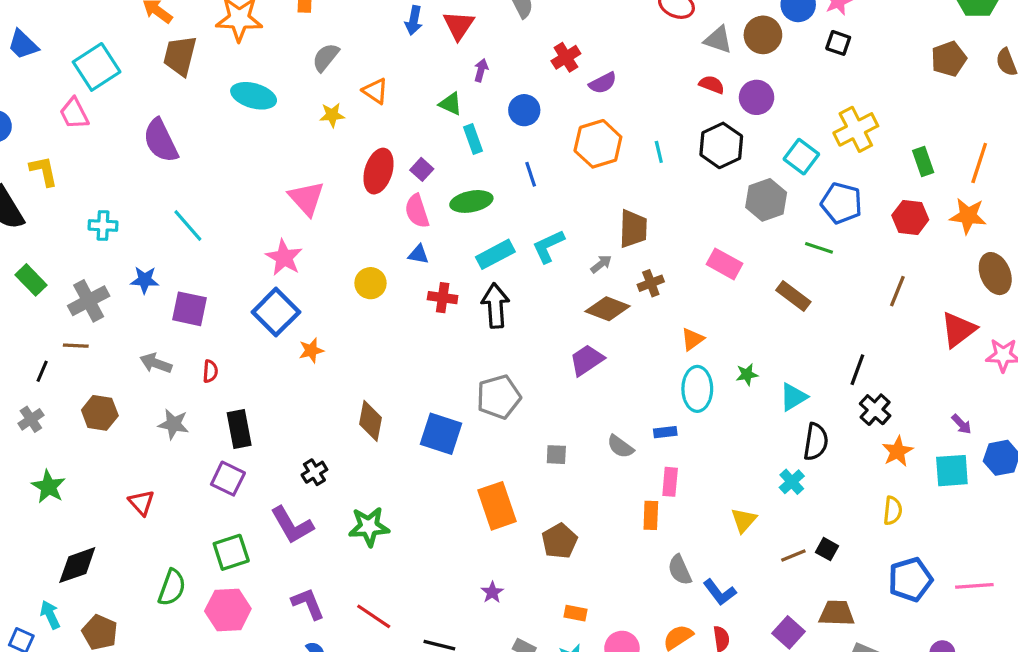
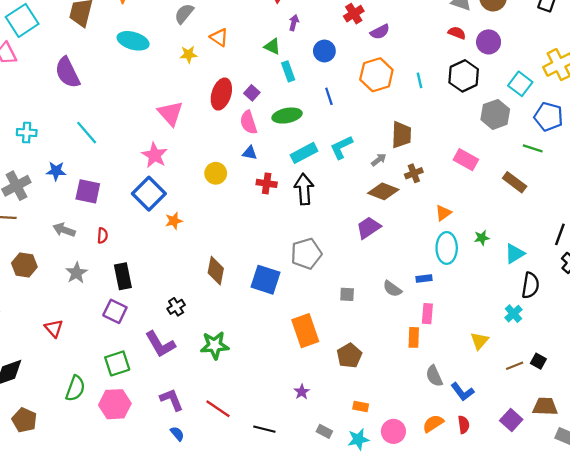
gray star: (173, 424) -> (76, 273), turned 30

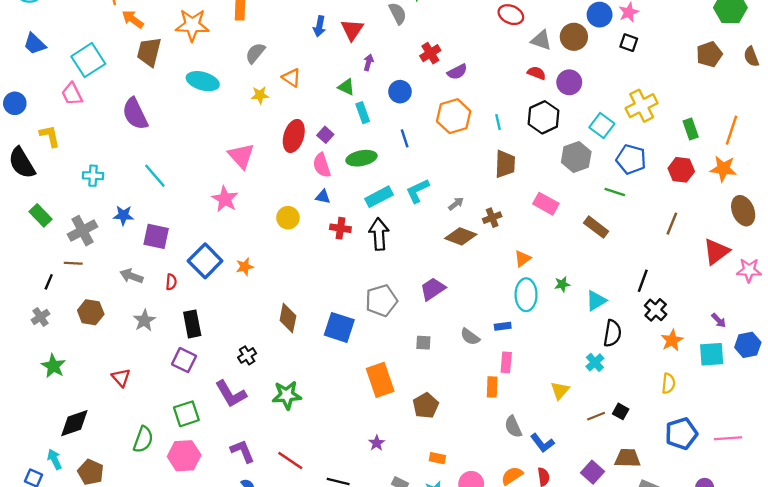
brown trapezoid: (401, 135) -> (505, 164), moved
blue square: (149, 194) -> (205, 261), moved
purple trapezoid: (369, 228) -> (433, 289), moved

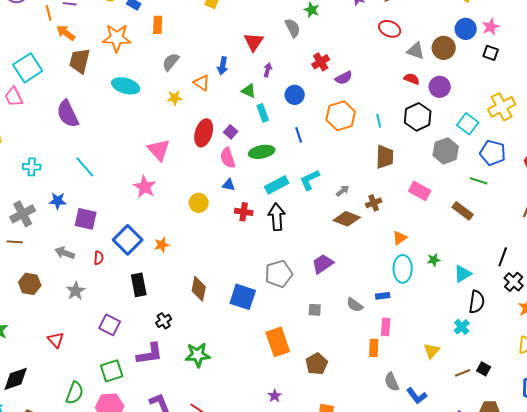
blue arrow: (319, 26) -> (223, 66), moved
black rectangle: (192, 324) -> (139, 285), moved
purple L-shape: (231, 394) -> (150, 354), turned -68

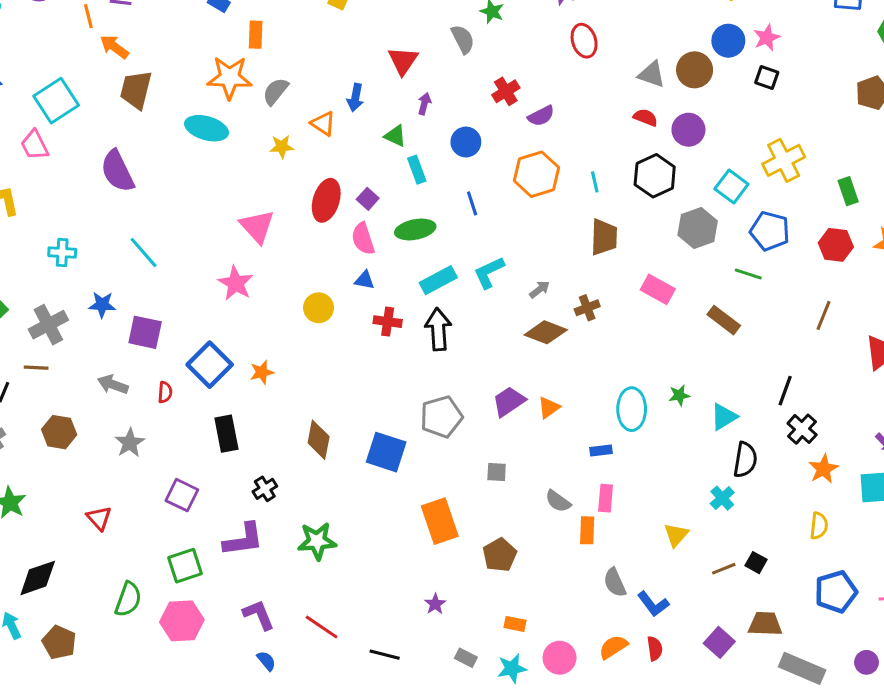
red ellipse: (390, 29) -> (584, 41), moved, turned 50
orange star: (117, 38) -> (230, 78), moved
orange triangle: (400, 238) -> (549, 408), moved
gray semicircle: (355, 305) -> (558, 501), moved

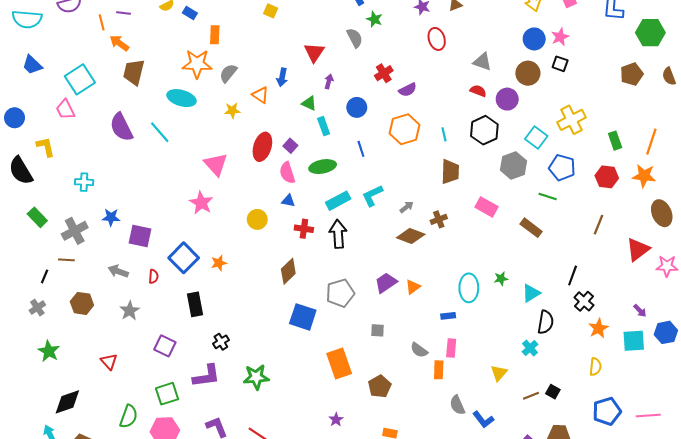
brown circle: (695, 70) -> (528, 73), moved
cyan line: (144, 253) -> (160, 132), moved
brown diamond: (319, 440) -> (288, 271), moved, turned 35

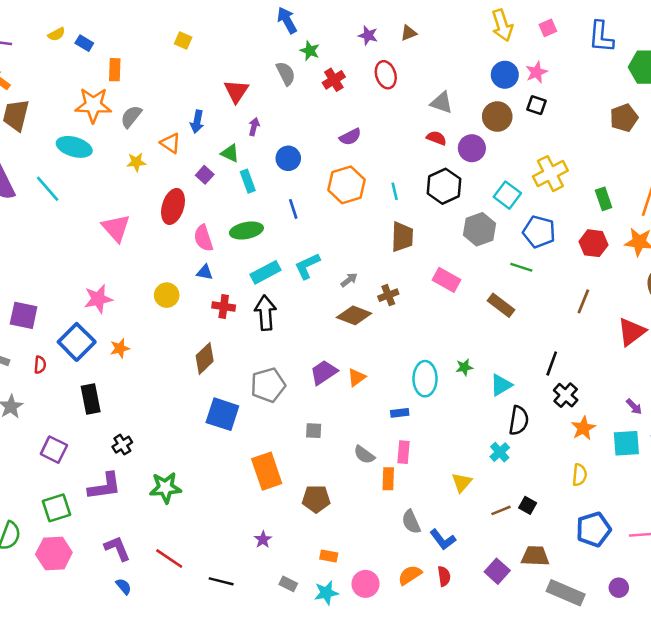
red cross: (384, 73) -> (334, 80), moved
purple square: (290, 146) -> (205, 175), moved
pink star: (201, 203) -> (98, 299), moved, turned 30
brown pentagon: (380, 386) -> (316, 499), turned 30

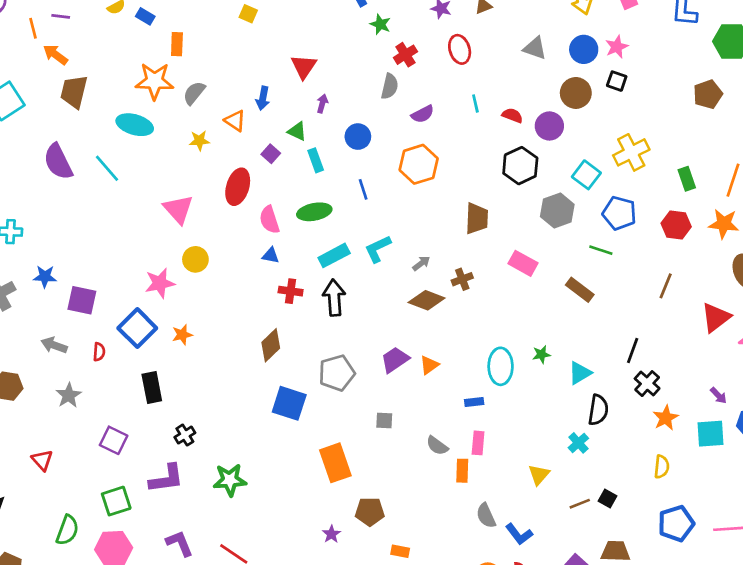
gray semicircle: (286, 73) -> (390, 86), moved, turned 40
gray triangle: (441, 103) -> (535, 48), moved
cyan line: (395, 191) -> (475, 104), moved
yellow circle: (167, 295) -> (195, 259), moved
brown pentagon: (316, 499) -> (370, 512), moved

